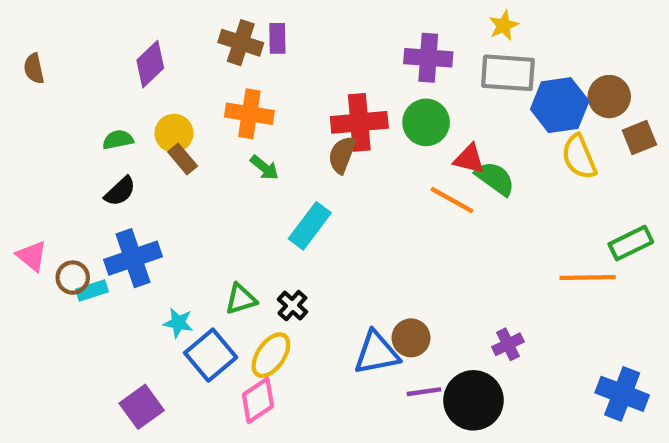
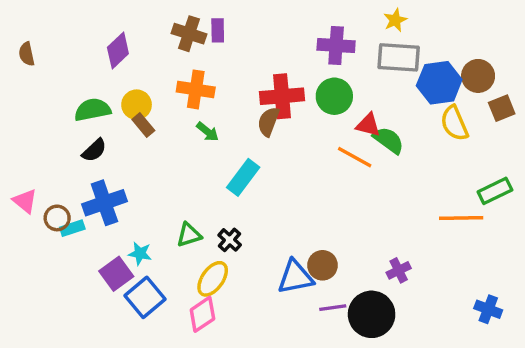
green semicircle: (118, 140) -> (93, 110), size x1.5
blue square: (211, 355) -> (145, 297), moved
blue cross: (622, 394) -> (488, 309), size x0.7
purple square: (142, 407) -> (116, 274), moved

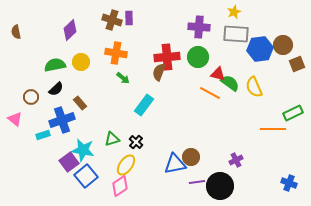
yellow semicircle: (454, 123) -> (254, 87), moved
brown rectangle: (143, 125) -> (80, 103), moved
brown circle: (57, 218) -> (31, 97), moved
cyan star: (140, 253) -> (83, 150), size x1.6

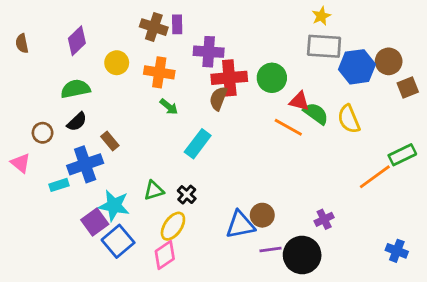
purple cross: (199, 27) -> (209, 52), moved
purple diamond: (70, 30) -> (77, 41), moved
yellow circle: (81, 62) -> (117, 63), moved
orange line: (273, 129) -> (375, 177), turned -35

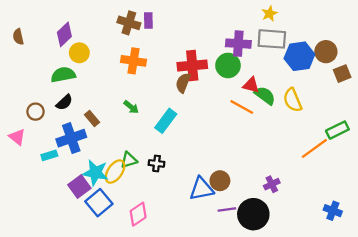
purple cross: (209, 52) -> (238, 44), moved
yellow circle: (117, 63) -> (79, 53), moved
green arrow: (169, 107) -> (131, 107), moved
black cross: (187, 195) -> (157, 163), turned -35
yellow ellipse: (173, 226) -> (115, 172), moved

